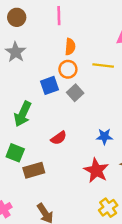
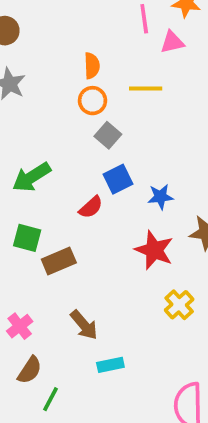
pink line: (59, 16) -> (144, 19), moved
blue square: (50, 85) -> (118, 179), moved
green arrow: (23, 114) -> (31, 177), turned 40

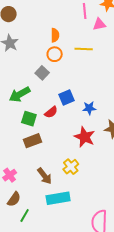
gray square: (108, 135) -> (42, 73), moved
green square: (27, 238) -> (29, 119), moved
yellow cross: (179, 305) -> (71, 167), moved
cyan rectangle: (110, 365) -> (58, 198), size x1.6

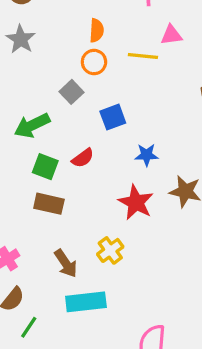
pink triangle: (99, 24) -> (171, 35), moved
blue square: (66, 98) -> (113, 117), moved
brown rectangle: (32, 141) -> (49, 204), turned 30

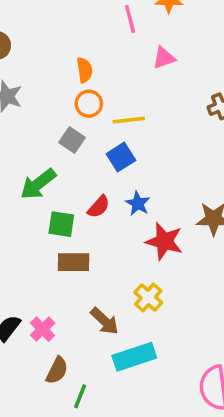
yellow line: (143, 56) -> (129, 120), moved
blue star: (146, 155) -> (138, 203), moved, turned -30

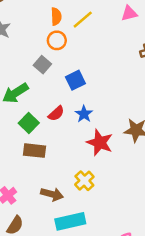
pink triangle: (164, 58) -> (129, 13), moved
yellow line: (129, 120) -> (83, 20), moved, turned -40
green square: (61, 224) -> (29, 123), turned 30
brown arrow: (104, 321) -> (52, 194), turned -35

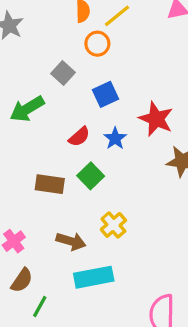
orange circle: (57, 40) -> (97, 44), moved
green square: (29, 123) -> (91, 176), moved
red star: (100, 143) -> (156, 119), moved

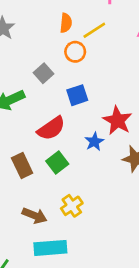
red semicircle: (79, 137) -> (51, 128), size x1.5
blue star: (115, 138) -> (94, 142), moved
brown rectangle: (50, 184) -> (22, 165), turned 50

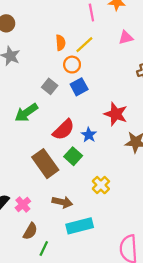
blue square: (77, 95) -> (79, 87), moved
blue star: (94, 142) -> (89, 135), moved
brown rectangle: (22, 165) -> (45, 164), size x1.4
yellow cross: (72, 206) -> (101, 185), moved

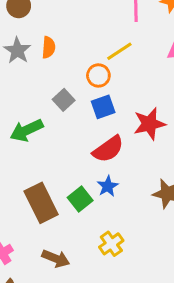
orange semicircle: (61, 43) -> (49, 47), moved
red star: (116, 114) -> (149, 124), moved, turned 30
red semicircle: (64, 130) -> (108, 149), moved
blue star: (89, 135) -> (108, 186), moved

